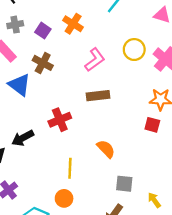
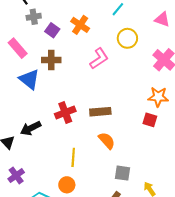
gray cross: (15, 25) -> (34, 17), moved
yellow circle: (134, 50) -> (127, 38), moved
brown cross: (43, 63) -> (51, 60), turned -30
brown rectangle: (98, 96) -> (100, 112), moved

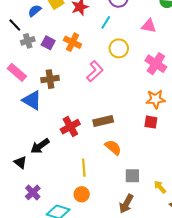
purple square: (52, 30) -> (48, 43), moved

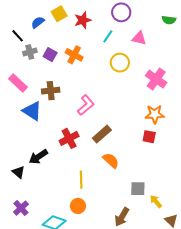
pink triangle: (149, 26) -> (139, 38), moved
pink L-shape: (95, 71) -> (86, 105), moved
brown rectangle: (103, 121) -> (102, 134), turned -30
gray square: (132, 176) -> (138, 189), moved
purple cross: (33, 192) -> (21, 208), moved

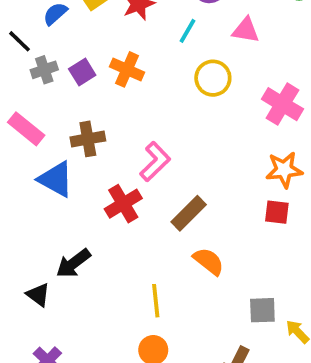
purple square: (50, 55) -> (82, 72), turned 32
red cross: (69, 138) -> (123, 204), moved

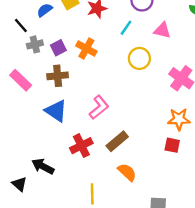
brown cross: (88, 139) -> (58, 76), moved
blue triangle: (56, 179) -> (56, 111), moved
red cross: (123, 204) -> (81, 146), moved
black arrow: (73, 263) -> (43, 166), turned 60

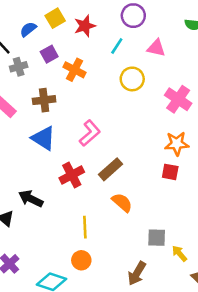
purple square: (58, 48) -> (49, 54), moved

